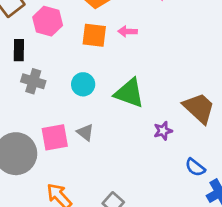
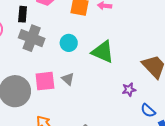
gray cross: (33, 81) -> (32, 38), size x1.4
purple star: (163, 131) -> (129, 90), moved

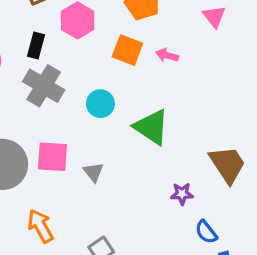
gray triangle: (68, 79) -> (93, 172), moved

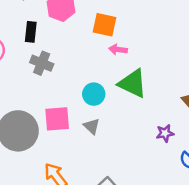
pink arrow: (167, 55) -> (118, 50), moved
gray cross: (44, 86) -> (42, 63), size x0.7
cyan circle: (100, 104) -> (94, 94), moved

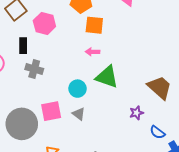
orange square: (104, 25) -> (94, 25), moved

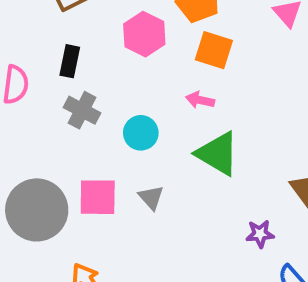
pink hexagon: (44, 23) -> (144, 34), moved
cyan circle: (78, 89) -> (141, 133), moved
gray triangle: (79, 114) -> (151, 197), moved

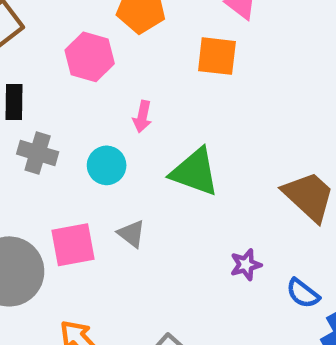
orange square: (214, 50) -> (217, 56), moved
pink arrow: (200, 100) -> (142, 117), moved, turned -80
purple star: (260, 234) -> (246, 265), moved

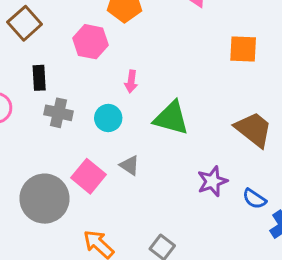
orange square: (217, 56) -> (243, 49), moved
pink square: (73, 245) -> (89, 176), turned -36
purple star: (246, 265) -> (212, 181), size x1.4

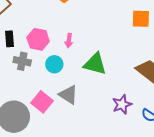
pink hexagon: (91, 42) -> (38, 39), moved
gray triangle: (130, 165) -> (68, 95), size x1.5

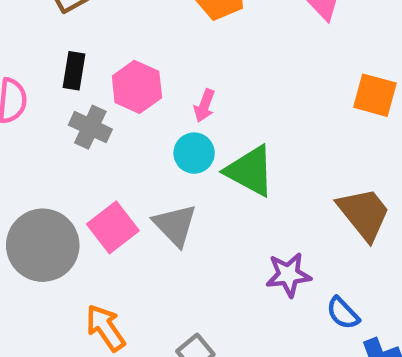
cyan circle: (54, 64) -> (194, 153), moved

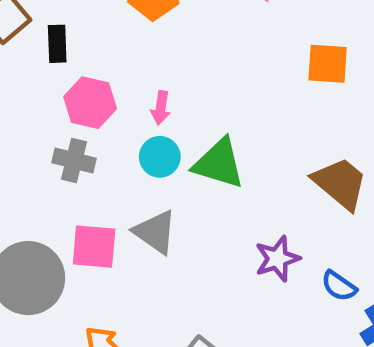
black rectangle: (74, 71) -> (57, 44), moved
gray cross: (90, 127) -> (74, 161), moved
pink square: (113, 227) -> (94, 247), turned -36

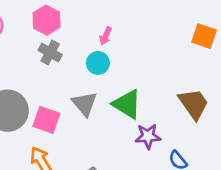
pink hexagon: (90, 103) -> (47, 20), moved
green triangle: (219, 163) -> (127, 104), moved
pink square: (94, 247) -> (46, 120), moved

